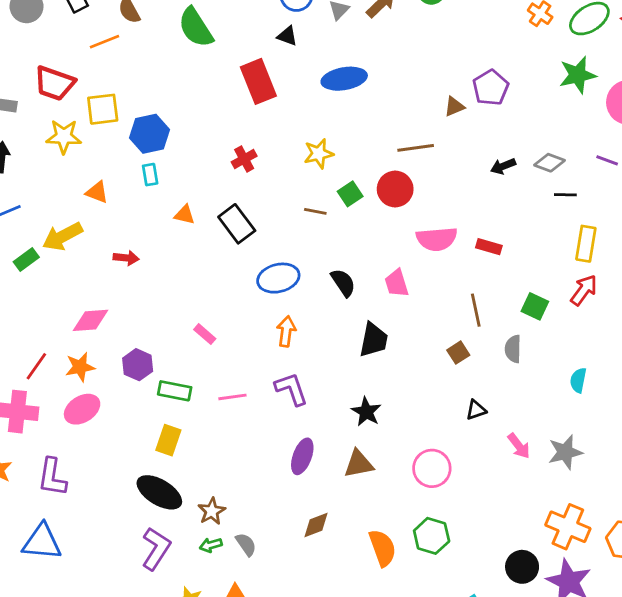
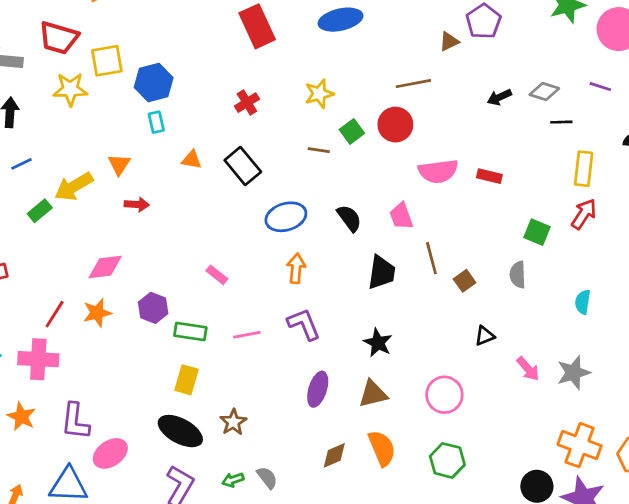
orange triangle: (97, 192) -> (119, 164), moved, turned 45
brown line: (476, 310) -> (431, 258), moved
pink ellipse: (82, 409) -> (110, 453), moved
brown star: (212, 511) -> (233, 422), moved
orange semicircle: (382, 548) -> (382, 448), moved

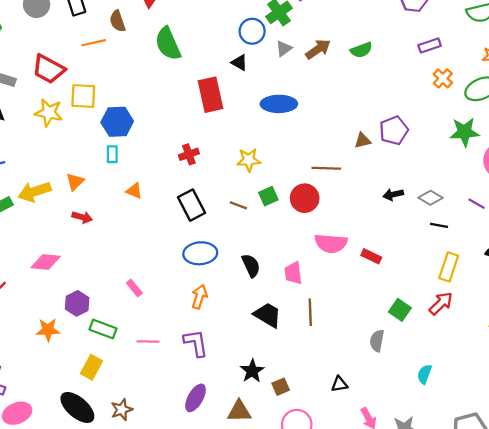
black rectangle: (243, 166) -> (192, 205), moved
black trapezoid: (382, 272) -> (268, 315), turned -80
brown square: (465, 281) -> (281, 387), moved
orange star: (97, 313) -> (48, 330), moved

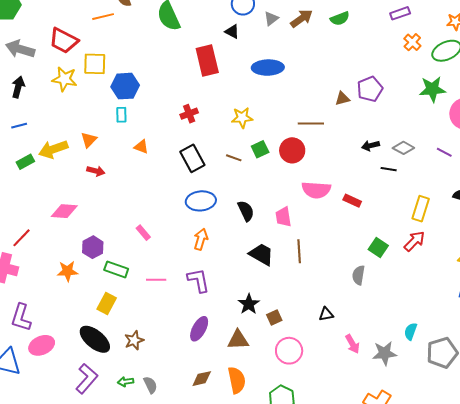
black line: (439, 225) -> (389, 169), moved
cyan semicircle: (424, 374) -> (411, 331), moved

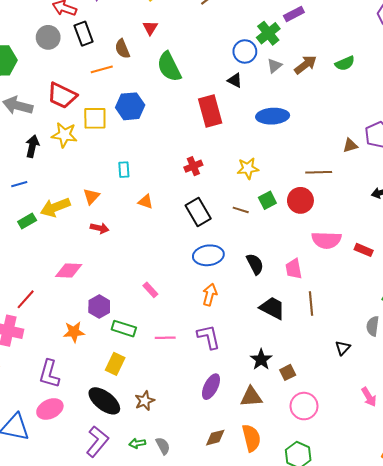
blue hexagon: (125, 86) -> (130, 106), moved
black arrow: (18, 87) -> (32, 146), moved
black triangle: (326, 314) -> (343, 348), moved, turned -35
purple L-shape: (21, 317) -> (49, 374), moved

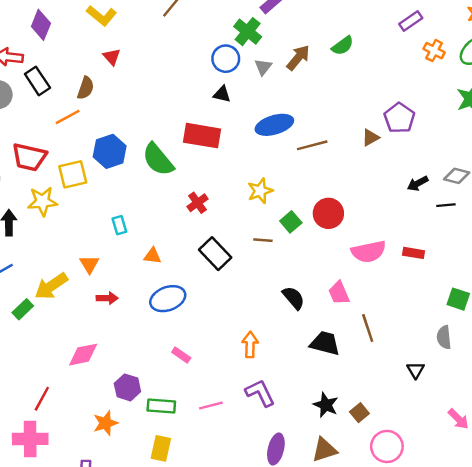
brown semicircle: (122, 49) -> (86, 88), turned -126
green semicircle: (169, 67) -> (158, 160), moved
red rectangle: (210, 111) -> (202, 136), turned -52
brown line: (319, 172) -> (312, 145), moved
blue ellipse: (208, 255) -> (168, 299), moved

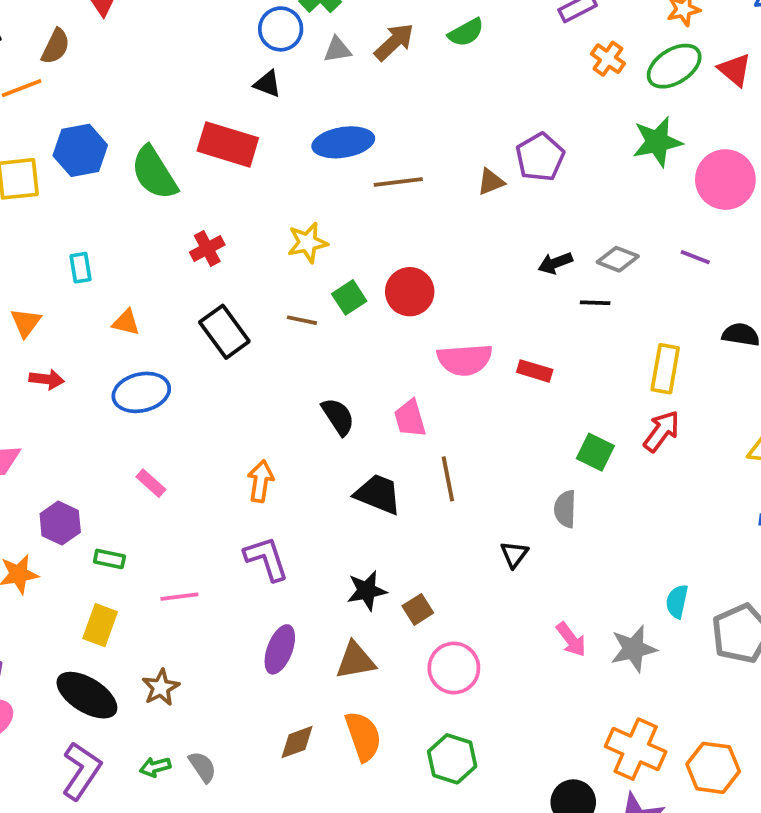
gray triangle: (263, 67) -> (337, 50), turned 36
black star: (326, 405) -> (367, 591), turned 30
green rectangle: (161, 406) -> (109, 559), size x0.7
pink line: (211, 406) -> (179, 597), moved

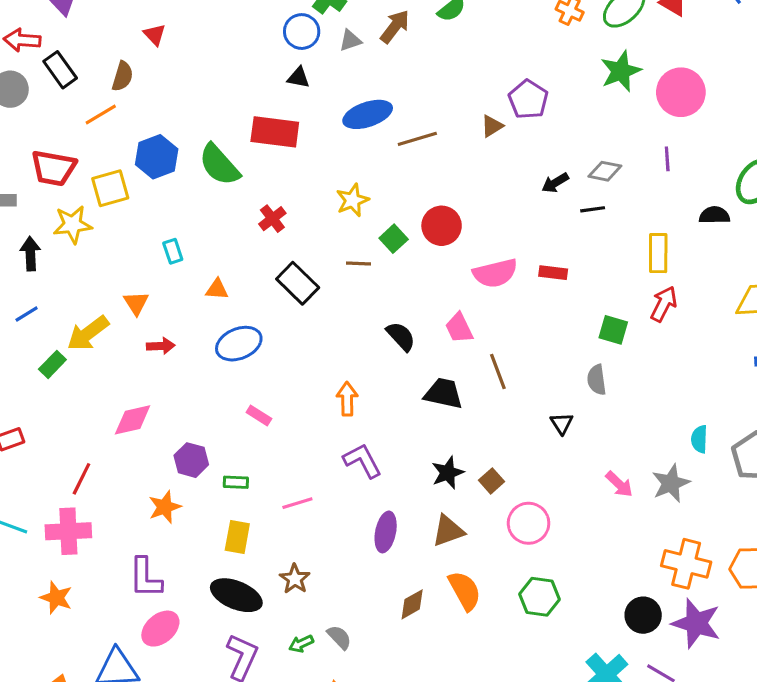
purple line: (695, 257) -> (667, 159), turned 75

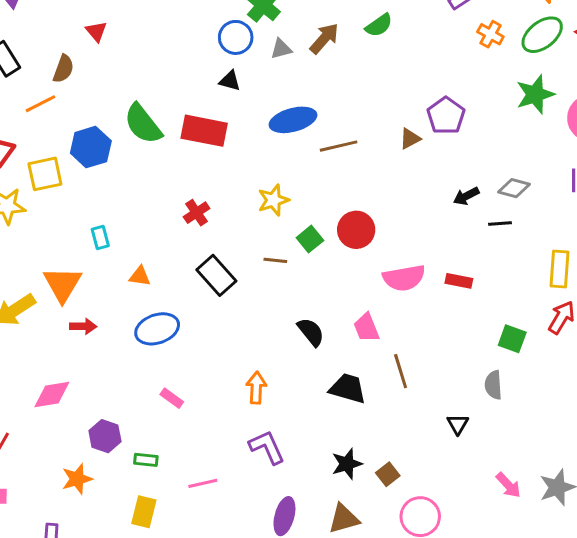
green semicircle: (219, 165) -> (143, 124), moved
orange triangle: (136, 303) -> (62, 284), size x1.6

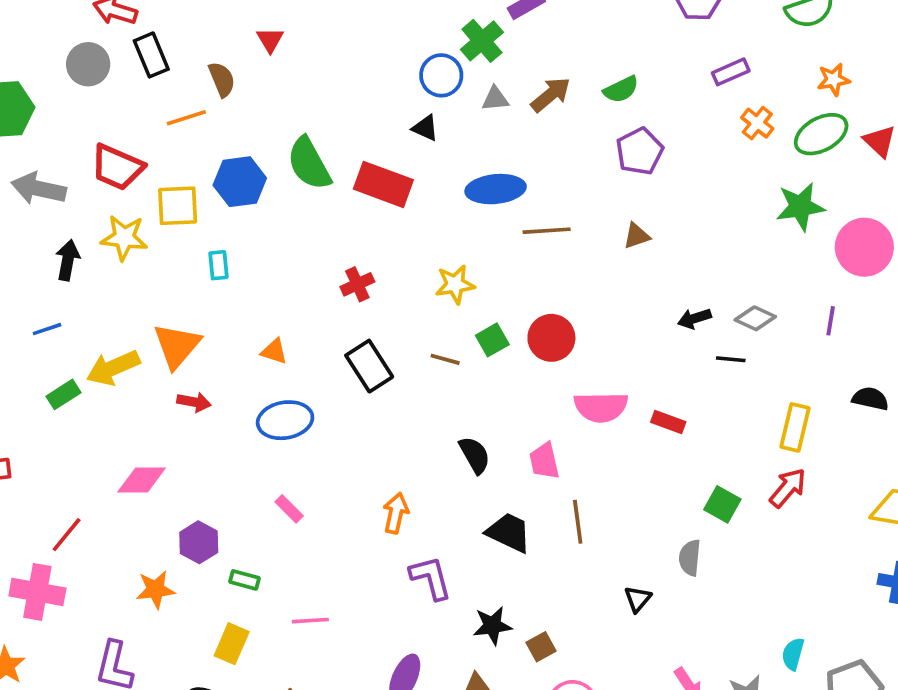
brown semicircle: (63, 69) -> (222, 79), turned -52
purple pentagon: (446, 116) -> (640, 151), moved
cyan rectangle: (100, 237) -> (218, 265), moved
purple L-shape: (267, 447) -> (431, 578), moved

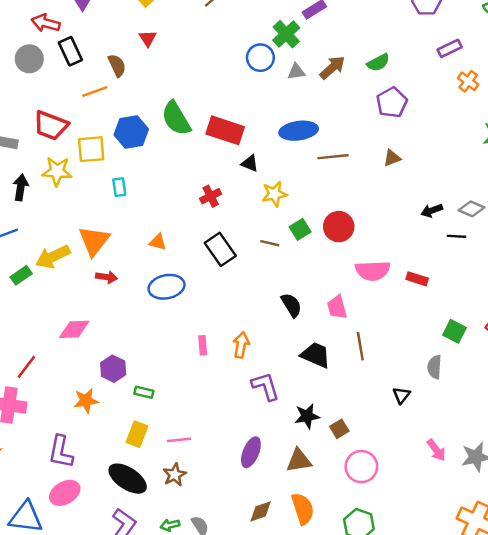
black triangle: (425, 128) -> (250, 163), moved
pink rectangle: (289, 509) -> (203, 345), moved, turned 42
pink line: (310, 621) -> (179, 440), moved

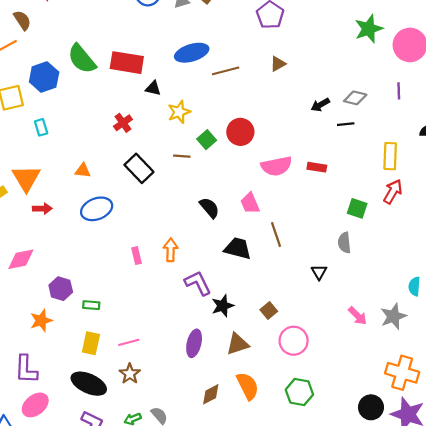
black star: (307, 416) -> (223, 306), moved

